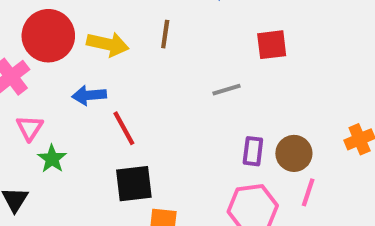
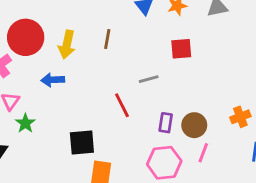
yellow arrow: (108, 44) -> (67, 45), turned 88
red line: (124, 128) -> (122, 105), moved

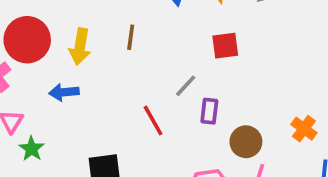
gray line: (149, 79) -> (186, 86), turned -30
orange cross: (240, 117) -> (304, 129), turned -30
purple rectangle: (166, 123) -> (209, 111), moved

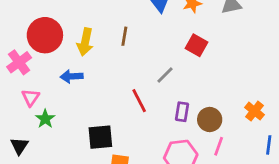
red square: (225, 46) -> (197, 45), turned 35
purple rectangle: (209, 111) -> (182, 112), moved

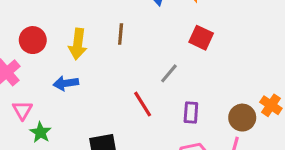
red circle: (45, 35) -> (33, 40), size x0.7
brown circle: (210, 120) -> (242, 118), moved

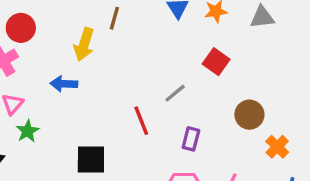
brown line: (121, 34) -> (114, 18), moved
red circle: (33, 40) -> (21, 28), moved
brown circle: (242, 118) -> (249, 115), moved

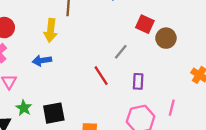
brown circle: (249, 115) -> (166, 38), moved
green star: (28, 131) -> (24, 108), moved
black square: (91, 159) -> (54, 113), moved

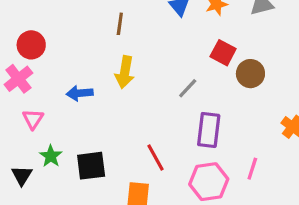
yellow arrow: (51, 30) -> (125, 72), moved
red line: (101, 76) -> (156, 158), moved
purple rectangle: (138, 81) -> (209, 130), size x1.5

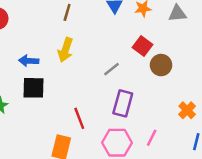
black square: (91, 166) -> (33, 88), moved

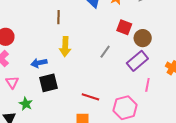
purple rectangle: (123, 103) -> (137, 61), moved, turned 50
red line: (79, 118) -> (90, 97), turned -36
pink line: (152, 138) -> (147, 85), moved

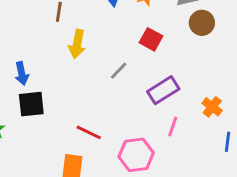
brown circle: (143, 38) -> (202, 23), moved
yellow arrow: (65, 47) -> (77, 44), moved
blue arrow: (39, 63) -> (22, 73), turned -98

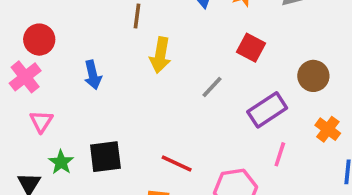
brown circle: (202, 23) -> (313, 76), moved
blue arrow: (22, 73) -> (93, 75), moved
black square: (31, 104) -> (105, 157), moved

